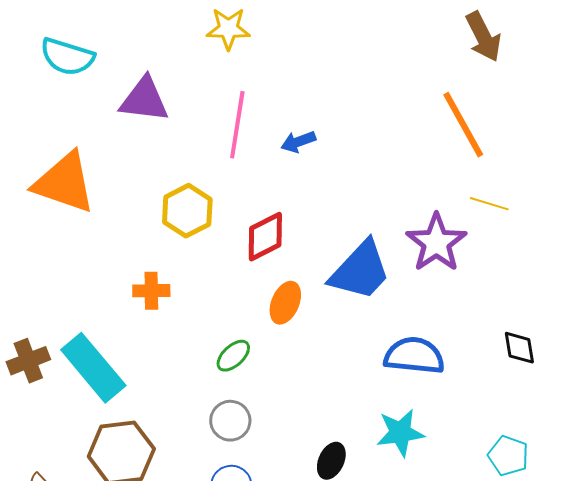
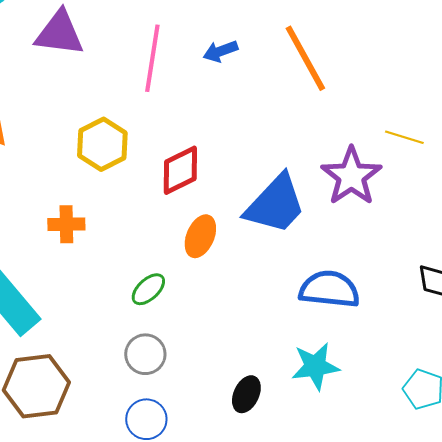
orange line: (463, 125) -> (305, 58), moved
blue arrow: (298, 142) -> (220, 51), moved

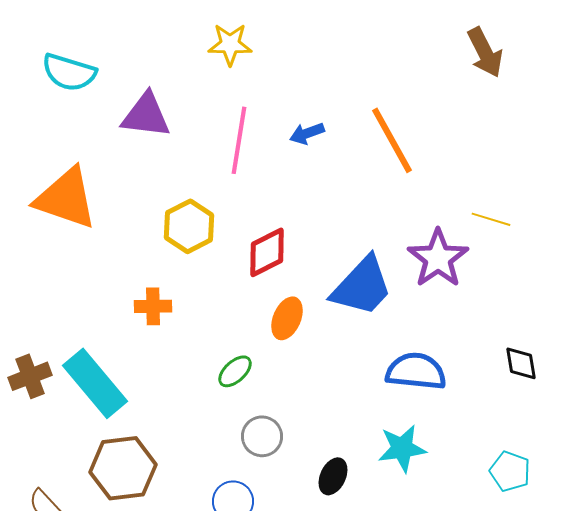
gray circle: (145, 354) -> (262, 436), moved

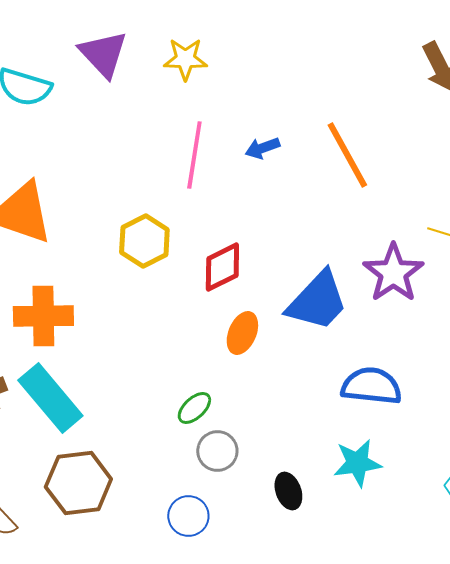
purple triangle: (146, 115) -> (103, 54), moved, turned 40
orange cross: (153, 306) -> (43, 316), moved, size x1.6
green ellipse: (235, 371) -> (194, 408), moved
black ellipse: (333, 476) -> (288, 491), turned -45

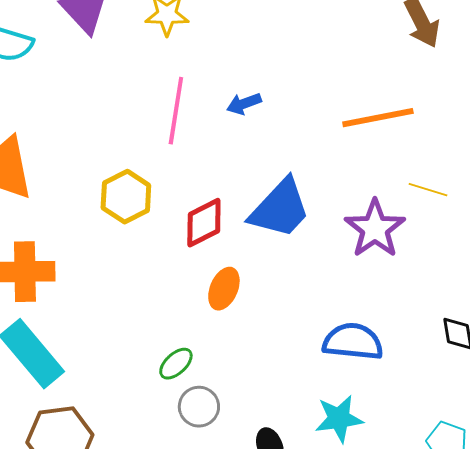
orange line: (347, 155) -> (378, 118), moved, turned -72
blue trapezoid: (317, 301) -> (280, 209), moved

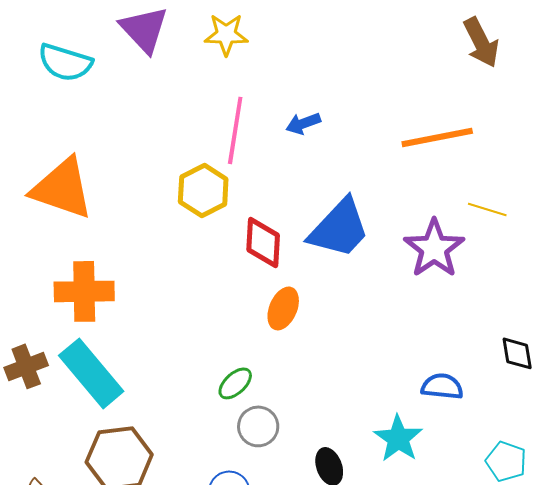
yellow hexagon: (126, 197) -> (203, 190), moved
red diamond: (204, 223) -> (263, 242), turned -60
blue semicircle: (353, 342) -> (442, 386), moved, size x0.7
cyan star: (339, 419) -> (398, 438), turned -30

